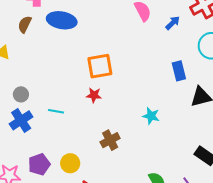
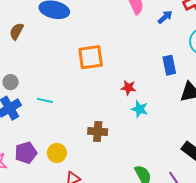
brown semicircle: (25, 24) -> (16, 31), moved
red star: (94, 95) -> (128, 88), moved
brown cross: (110, 140) -> (98, 131), turned 30

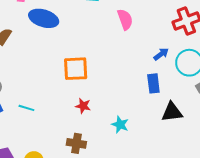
blue arrow: (165, 17) -> (161, 54), moved
red star: (128, 88) -> (83, 106), moved

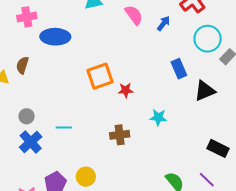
blue arrow: (161, 54) -> (164, 23), moved
red star: (83, 106) -> (126, 90), moved
brown cross: (76, 143) -> (120, 135), moved

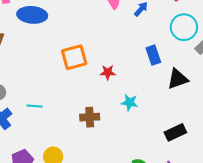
red star: (126, 90) -> (108, 72), moved
black rectangle: (218, 148) -> (175, 132), moved, turned -55

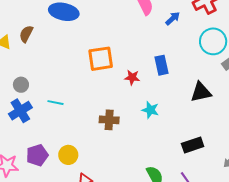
blue rectangle: (153, 55) -> (161, 65), moved

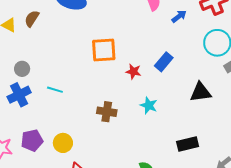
blue rectangle: (161, 65) -> (164, 62), turned 48

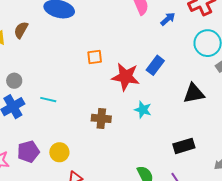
orange square: (104, 50) -> (95, 57), size x0.6
red star: (133, 71) -> (126, 77), size x1.8

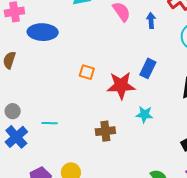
blue arrow: (168, 19) -> (151, 20), turned -42
orange square: (95, 57) -> (87, 72), turned 35

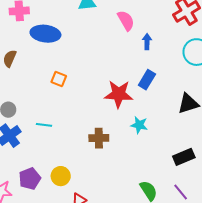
blue arrow: (151, 20) -> (147, 42), moved
orange square: (87, 72) -> (59, 79), moved

